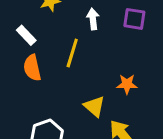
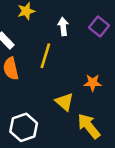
purple square: (134, 19) -> (99, 26), turned 30

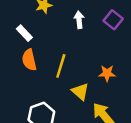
yellow line: (45, 56) -> (61, 66), moved

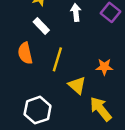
white rectangle: (24, 33) -> (41, 26), moved

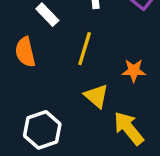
yellow line: (57, 59) -> (85, 49), moved

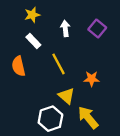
yellow line: (85, 49) -> (58, 64), turned -45
white hexagon: (42, 130) -> (50, 119), moved

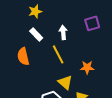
white arrow: (65, 29) -> (63, 32), moved
purple square: (97, 29) -> (92, 23), turned 35

